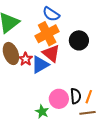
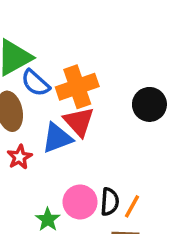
blue semicircle: (51, 14) -> (36, 83), moved
black circle: (79, 40) -> (149, 104), moved
red star: (26, 59) -> (20, 157), moved

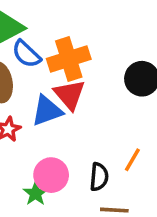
pink circle: (80, 202) -> (51, 175), moved
orange line: (132, 206) -> (132, 160), moved

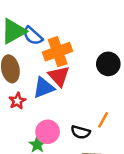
blue semicircle: (26, 54) -> (33, 36), moved
black semicircle: (99, 177) -> (81, 132), turned 102

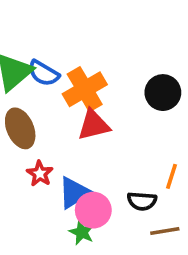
red triangle: (59, 76) -> (94, 125), turned -50
blue triangle: (44, 88) -> (74, 193), moved

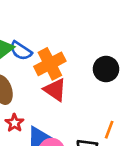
red triangle: (94, 125) -> (55, 90), turned 45

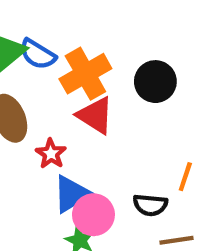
black circle: (106, 69) -> (155, 82), moved
red star: (14, 123) -> (51, 154), moved

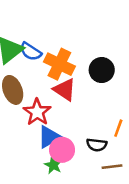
orange cross: (85, 74) -> (59, 64), turned -36
red star: (51, 154) -> (37, 112), size x1.5

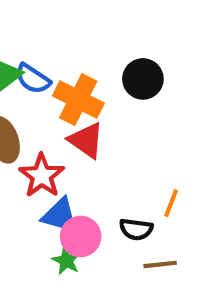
black circle: (102, 70) -> (143, 79), moved
blue triangle: (49, 137) -> (60, 215), turned 45

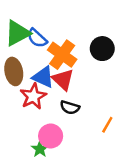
blue triangle: (60, 215) -> (43, 77), moved
black semicircle: (136, 229) -> (70, 107), moved

